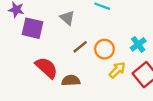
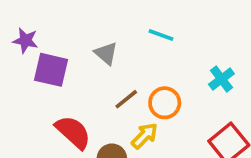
cyan cross: (138, 44) -> (221, 79), moved
yellow arrow: (117, 70) -> (145, 136), moved

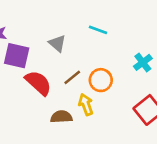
red semicircle: (73, 132) -> (38, 83), moved
yellow arrow: (145, 136) -> (86, 105), turned -65

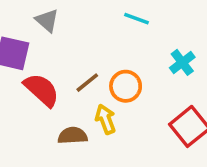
cyan line: (98, 30) -> (137, 19), moved
gray triangle: (57, 43) -> (47, 20), moved

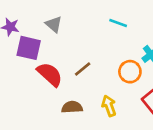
orange circle: (126, 86) -> (130, 72), moved
yellow arrow: (105, 119) -> (109, 106), moved

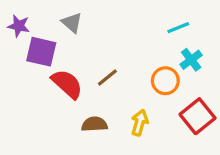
cyan line: (118, 23) -> (178, 28), moved, turned -42
yellow arrow: (109, 106) -> (140, 123), turned 36

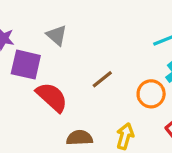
brown line: (107, 77) -> (102, 79), moved

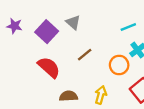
gray triangle: (57, 35) -> (73, 22), moved
purple square: (26, 65) -> (47, 32), moved, turned 30

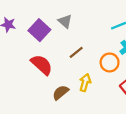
yellow arrow: (101, 95) -> (85, 82), moved
brown semicircle: (68, 96) -> (61, 93), turned -36

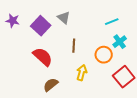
brown line: (76, 52) -> (74, 46), turned -48
brown semicircle: (61, 93) -> (51, 85), moved

